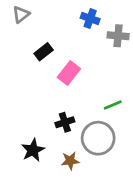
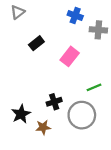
pink rectangle: (69, 73) -> (70, 56), moved
black star: (33, 150) -> (21, 114), moved
brown star: (70, 161) -> (43, 127), moved

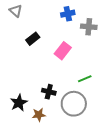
gray triangle: (18, 12) -> (16, 11), turned -40
blue cross: (75, 15) -> (68, 14), turned -32
black cross: (54, 102) -> (49, 92), turned 32

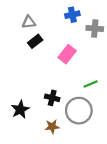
gray triangle: (16, 11) -> (29, 22), moved, turned -48
brown star: (39, 115) -> (52, 127), moved

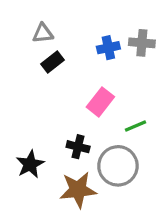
blue cross: (72, 15) -> (108, 48), moved
pink rectangle: (67, 54) -> (100, 102), moved
brown star: (52, 127) -> (78, 190), size x1.6

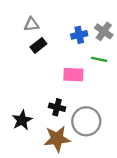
gray cross: (142, 43) -> (104, 31), turned 30
pink rectangle: (100, 102) -> (73, 75), turned 54
green line: (136, 126) -> (99, 59), moved, turned 35

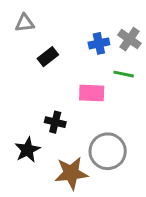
gray triangle: (31, 24) -> (25, 23), moved
black cross: (57, 107) -> (55, 122), moved

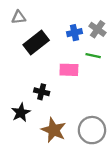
black rectangle: (48, 57) -> (36, 42), size x1.6
gray circle: (108, 151) -> (92, 130), moved
brown star: (71, 173) -> (54, 130), turned 30

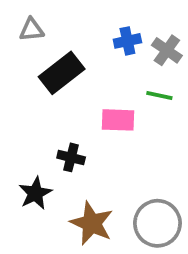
blue cross: (74, 33) -> (127, 41), moved

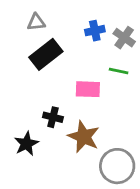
gray triangle: (32, 30) -> (36, 22), moved
brown star: (92, 223) -> (84, 137), moved

